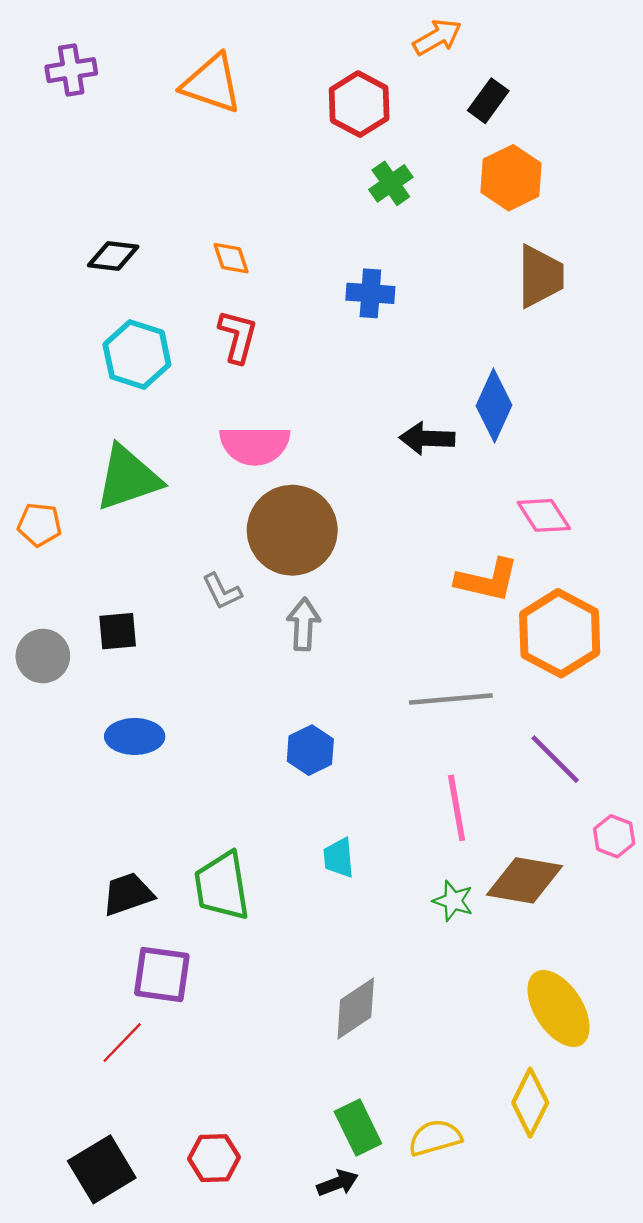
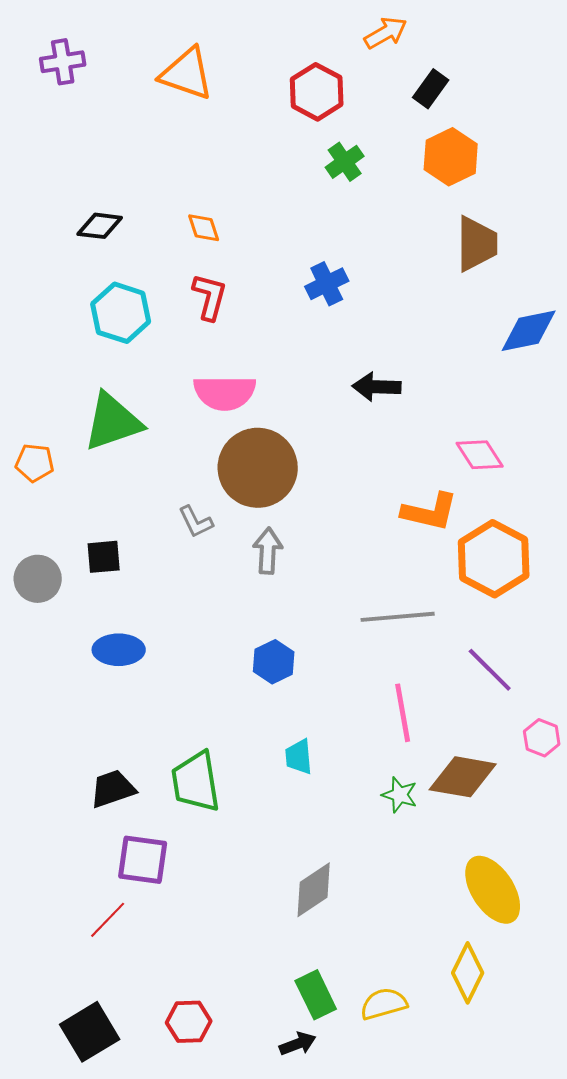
blue cross: (370, 293) -> (327, 284), moved, turned -30
blue diamond: (494, 406) -> (529, 331), moved, turned 54

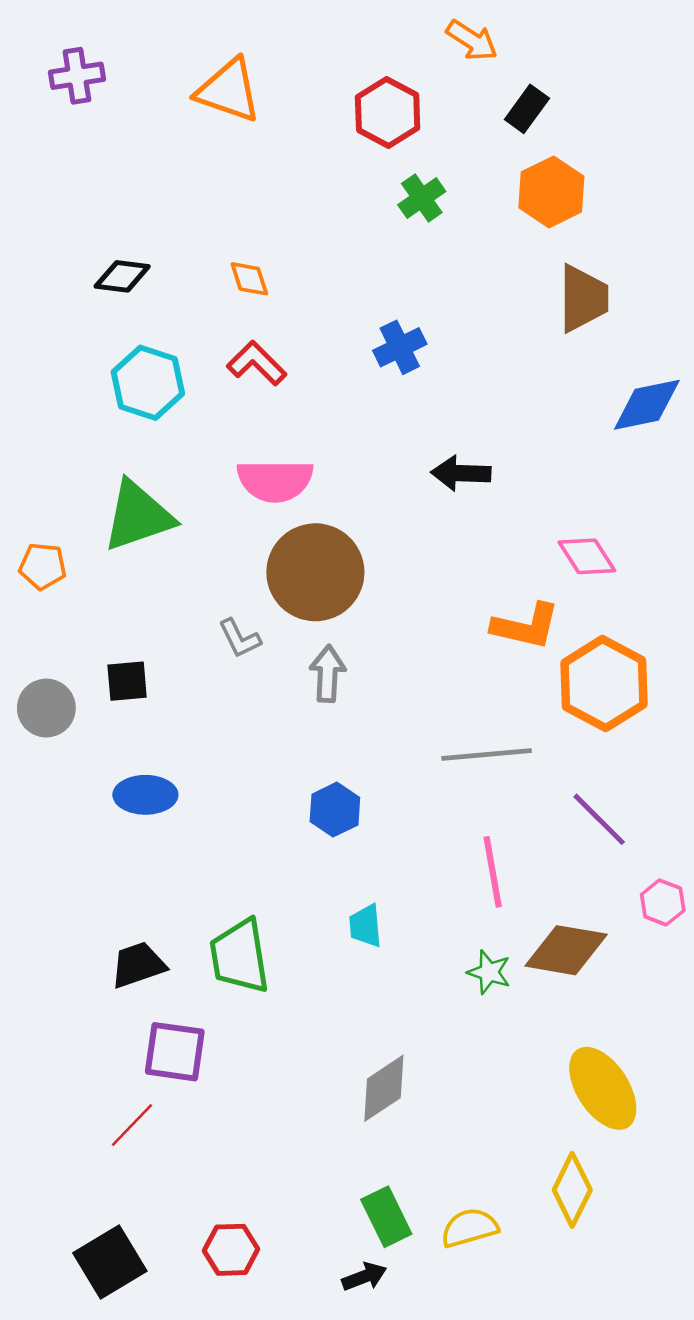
orange arrow: (386, 33) -> (472, 40), turned 63
red L-shape: (210, 297) -> (257, 363), turned -60

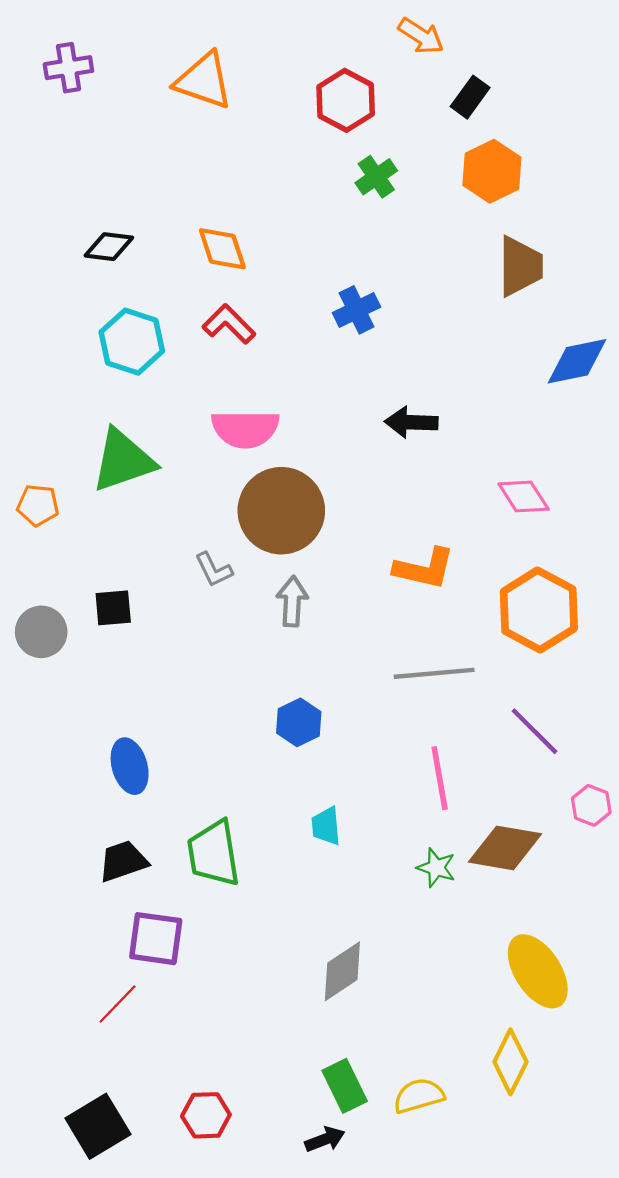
orange diamond: (249, 279) -> (222, 249), size x1.4
orange L-shape: (526, 626) -> (424, 569), moved
blue ellipse: (145, 795) -> (130, 766), moved, turned 74

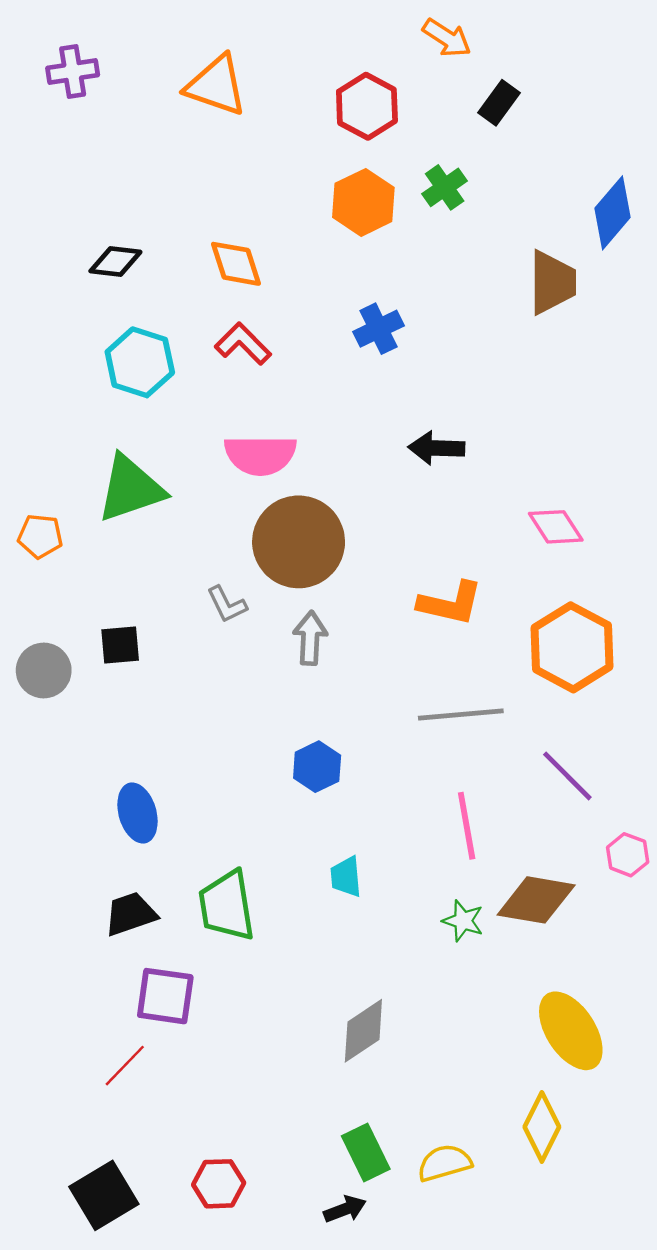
orange hexagon: (492, 171) -> (363, 202), moved
green cross: (376, 177) -> (445, 187), moved
blue diamond: (577, 361) -> (613, 213), moved, turned -38

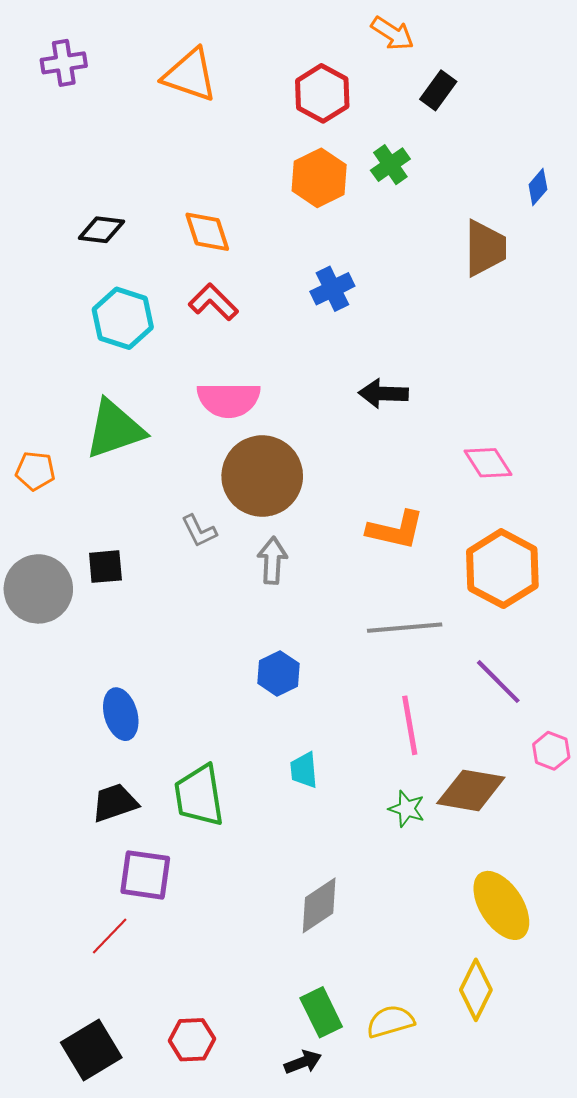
blue diamond: (613, 213) -> (538, 187), size x0.6
gray circle: (44, 670) -> (38, 589), size x1.4

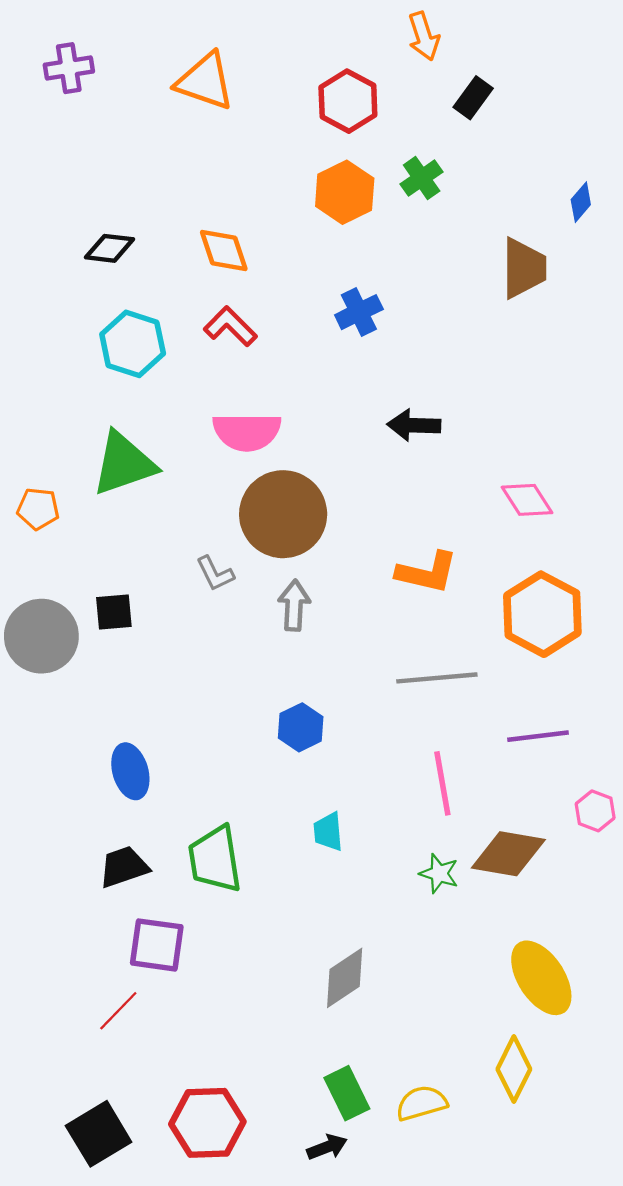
orange arrow: (392, 33) -> (424, 36), turned 39
purple line: (498, 682) -> (538, 736), turned -52
red hexagon: (192, 1040) -> (207, 1123), size x1.5

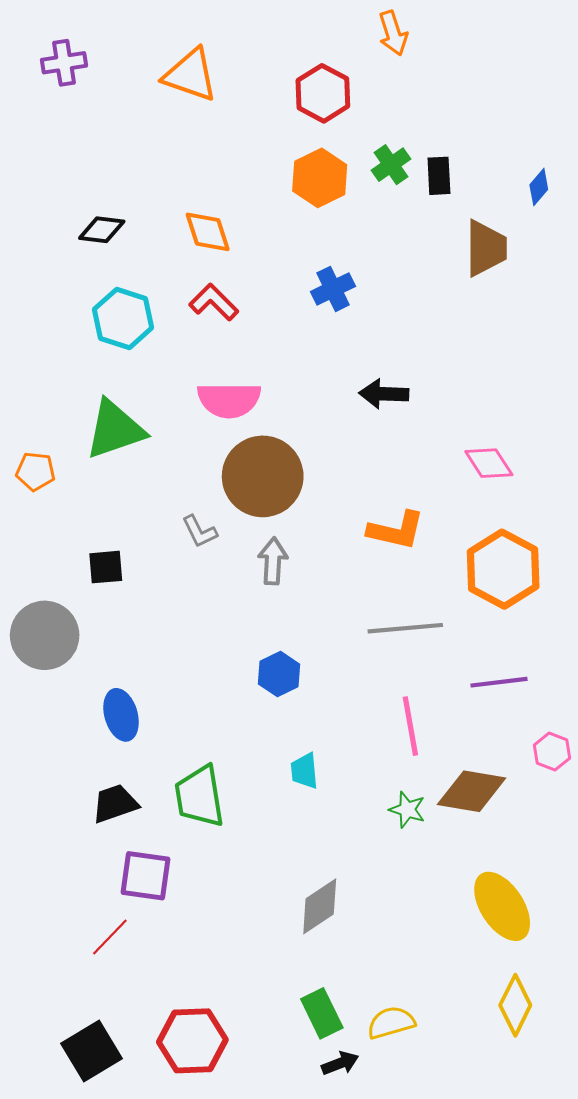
black rectangle: (473, 98) -> (439, 176), moved, turned -39
gray circle: (41, 636) -> (45, 635), moved
yellow diamond: (514, 1069) -> (515, 1005), moved
black arrow: (327, 1147) -> (340, 1063), moved

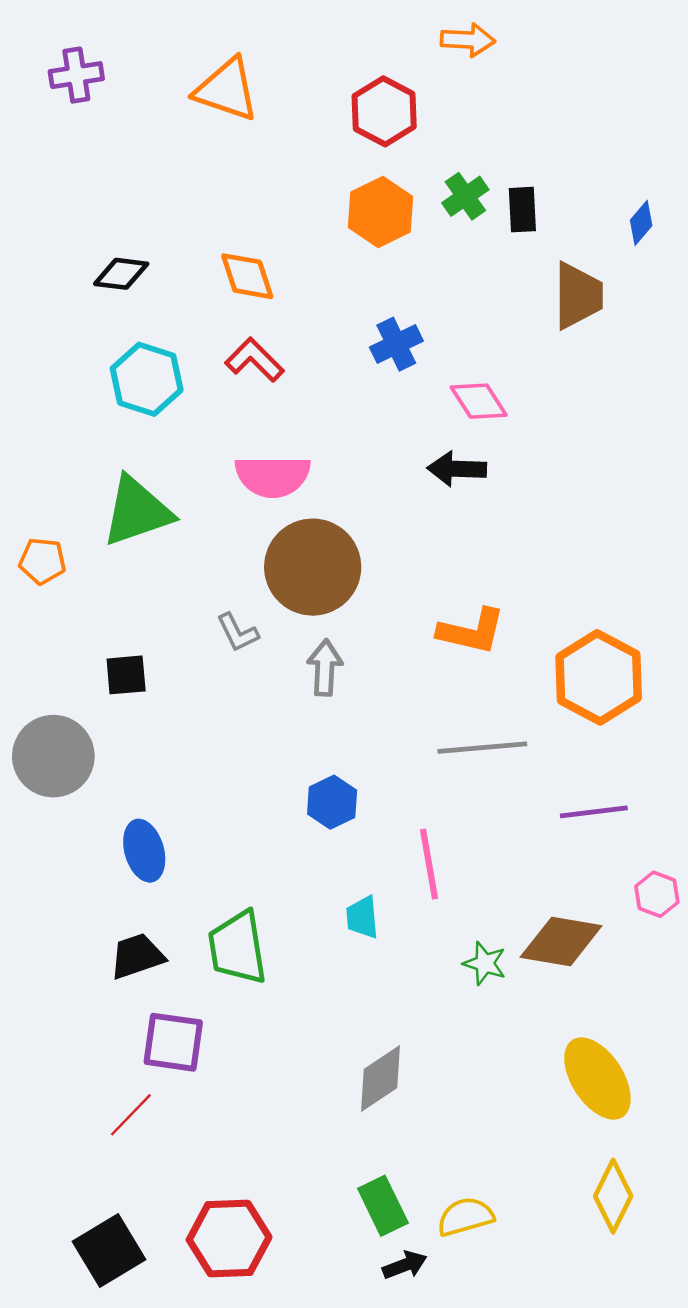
orange arrow: (393, 33) -> (468, 40), turned -69
pink diamond: (489, 463) -> (479, 401), moved
pink line: (410, 726) -> (429, 864), moved

